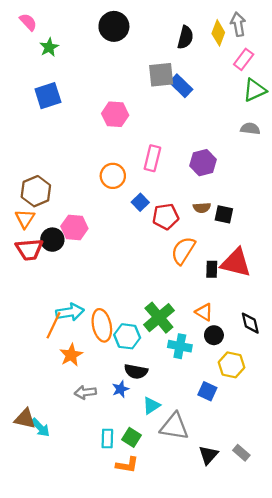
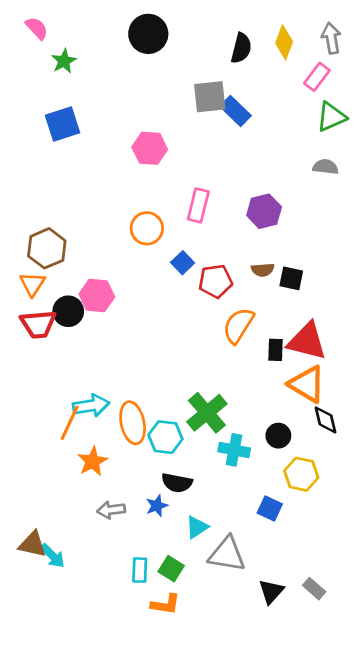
gray arrow: (238, 24) -> (331, 38), moved
orange triangle: (204, 312) -> (307, 384), moved, size x1.6

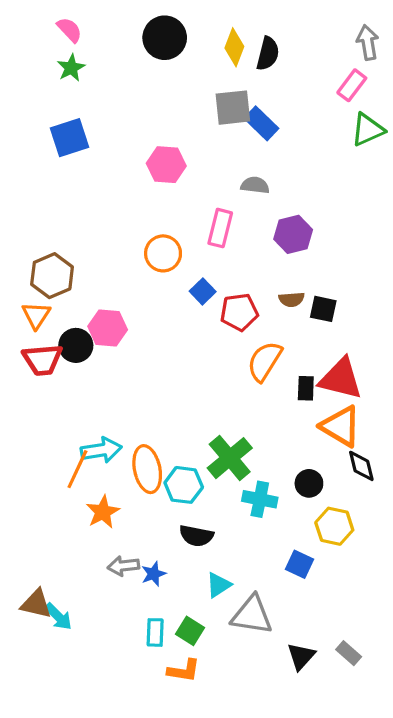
pink semicircle: (37, 28) -> (69, 30), moved
yellow diamond: (284, 42) -> (234, 47), moved
gray semicircle: (326, 167) -> (255, 185), moved
blue star: (157, 506) -> (154, 574), moved

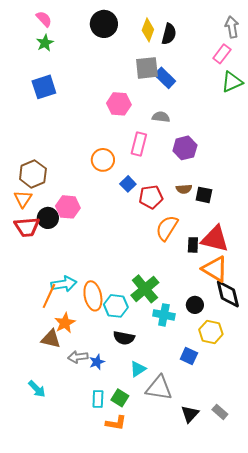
pink hexagon: (166, 165) -> (119, 104), moved
black diamond: (361, 466) -> (228, 294), size x1.4
brown triangle: (36, 604) -> (51, 339), moved

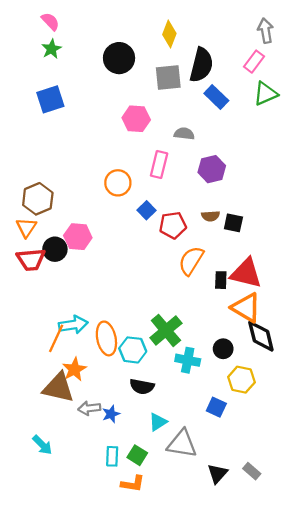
black circle: (104, 24) -> (119, 58), moved
black semicircle: (169, 34) -> (201, 65), moved, size x1.4
blue rectangle: (165, 78) -> (216, 97), moved
brown triangle: (51, 339) -> (58, 388), size x1.4

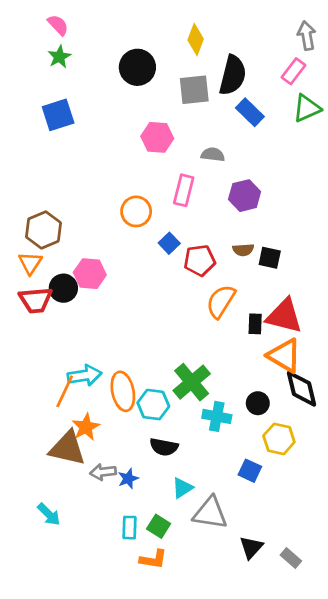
gray rectangle: (252, 471) -> (291, 558), moved

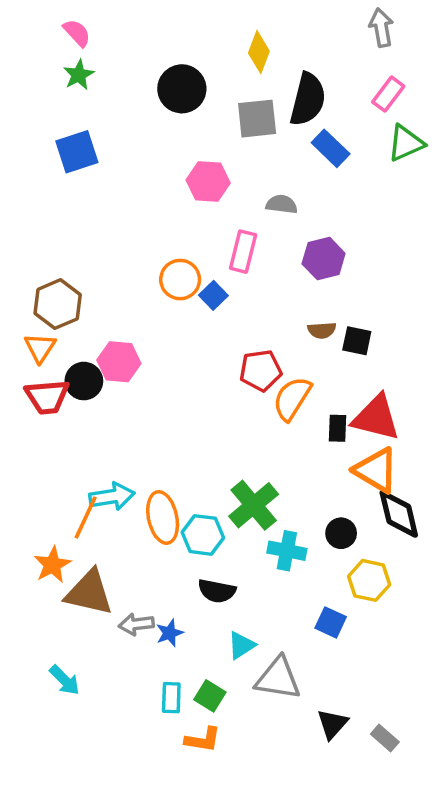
gray arrow: (307, 36) -> (381, 28), moved
blue square: (169, 243) -> (213, 295), moved
red pentagon: (200, 260) -> (261, 371), moved
orange star: (86, 427) -> (52, 565), moved

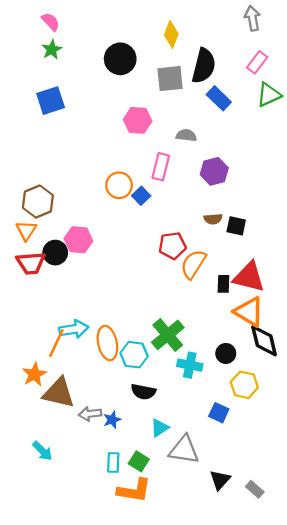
orange L-shape: (203, 740) -> (134, 490), size x1.4

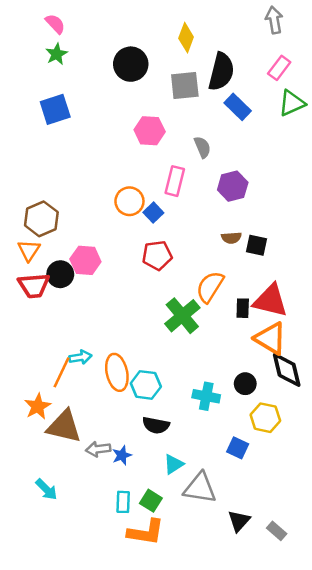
gray semicircle: (186, 135) -> (202, 147), turned 60
red pentagon: (172, 246) -> (157, 255), moved
cyan arrow: (74, 329) -> (80, 357), size x0.7
green cross: (168, 335) -> (182, 316), moved

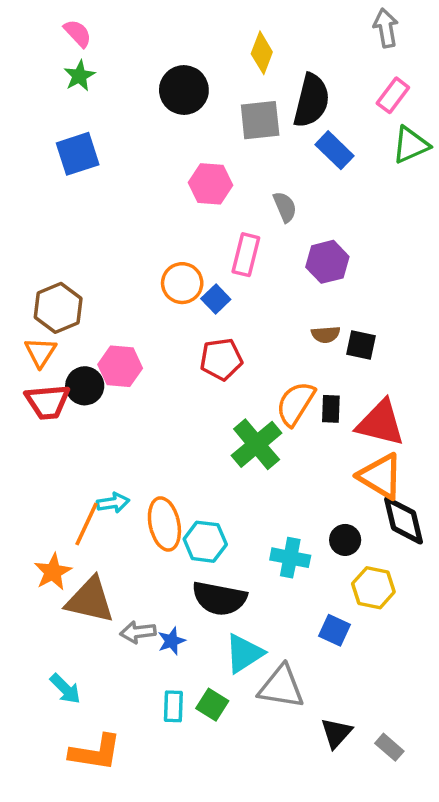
black rectangle: (243, 308) -> (331, 409), moved
black semicircle: (156, 425) -> (219, 598), size x1.4
cyan triangle: (174, 464) -> (244, 653), size x1.4
orange L-shape: (146, 532) -> (95, 752), moved

